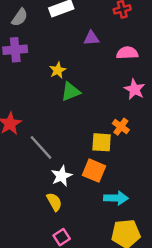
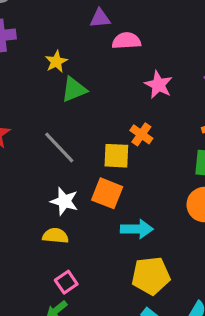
pink semicircle: (127, 53) -> (126, 41), moved
gray line: (41, 147) -> (59, 147), moved
white star: (62, 176) -> (64, 201), turned -30
yellow semicircle: (54, 202) -> (55, 236), turned -54

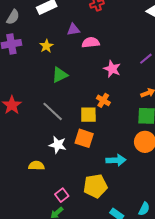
yellow star: (56, 62) -> (46, 46), moved
cyan arrow: (137, 229) -> (116, 160), moved
yellow semicircle: (55, 236) -> (36, 166), moved
yellow pentagon: (151, 276) -> (95, 186), moved

